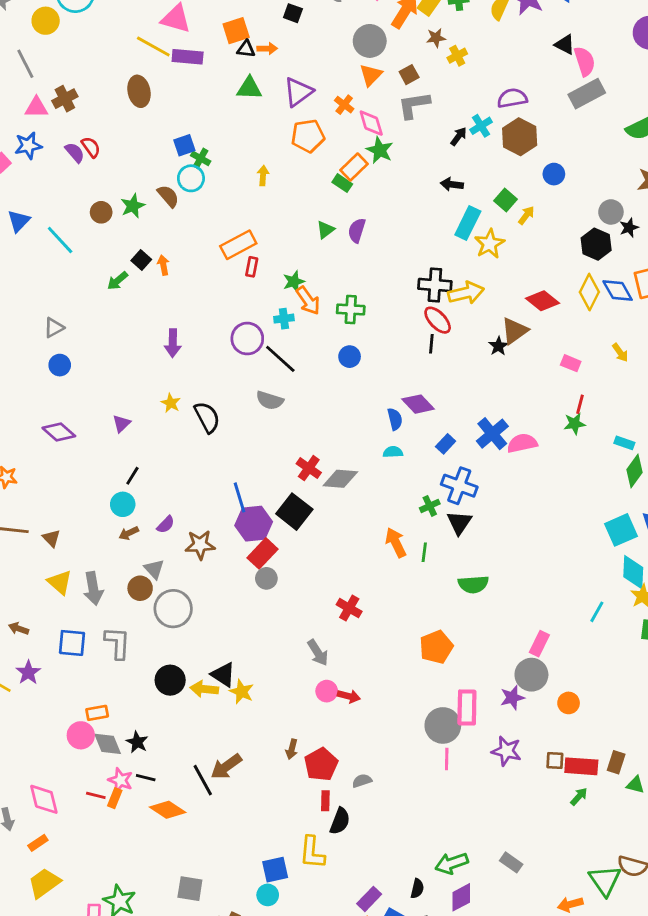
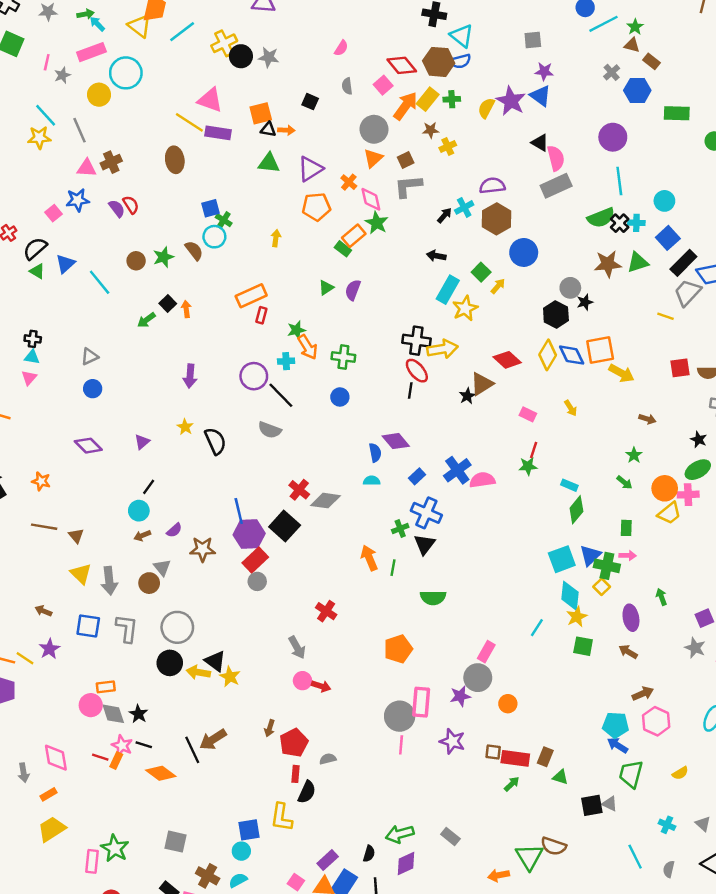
blue circle: (554, 174) -> (524, 252), size x1.5
gray circle: (173, 609) -> (177, 627), moved

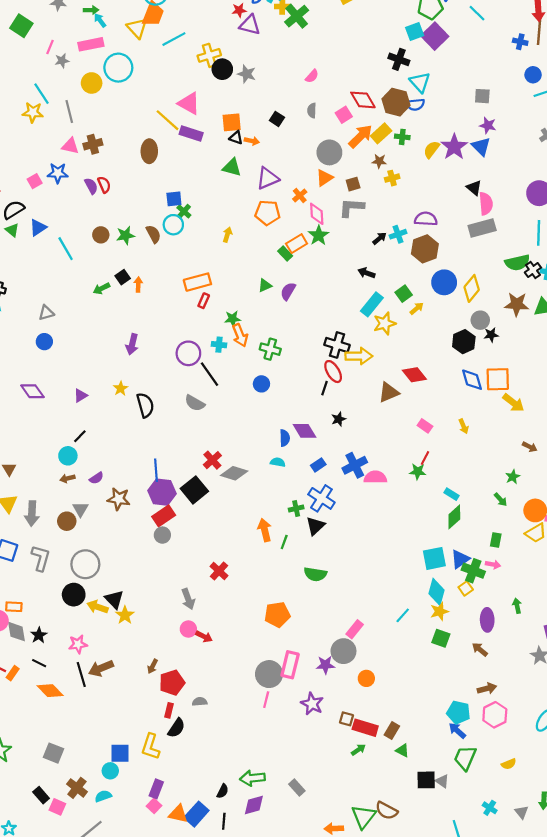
yellow diamond: (548, 355) -> (472, 288), moved
black star: (467, 396) -> (339, 419), moved
pink star: (122, 745) -> (78, 644), moved, turned 30
purple rectangle: (328, 860) -> (156, 789), moved, turned -36

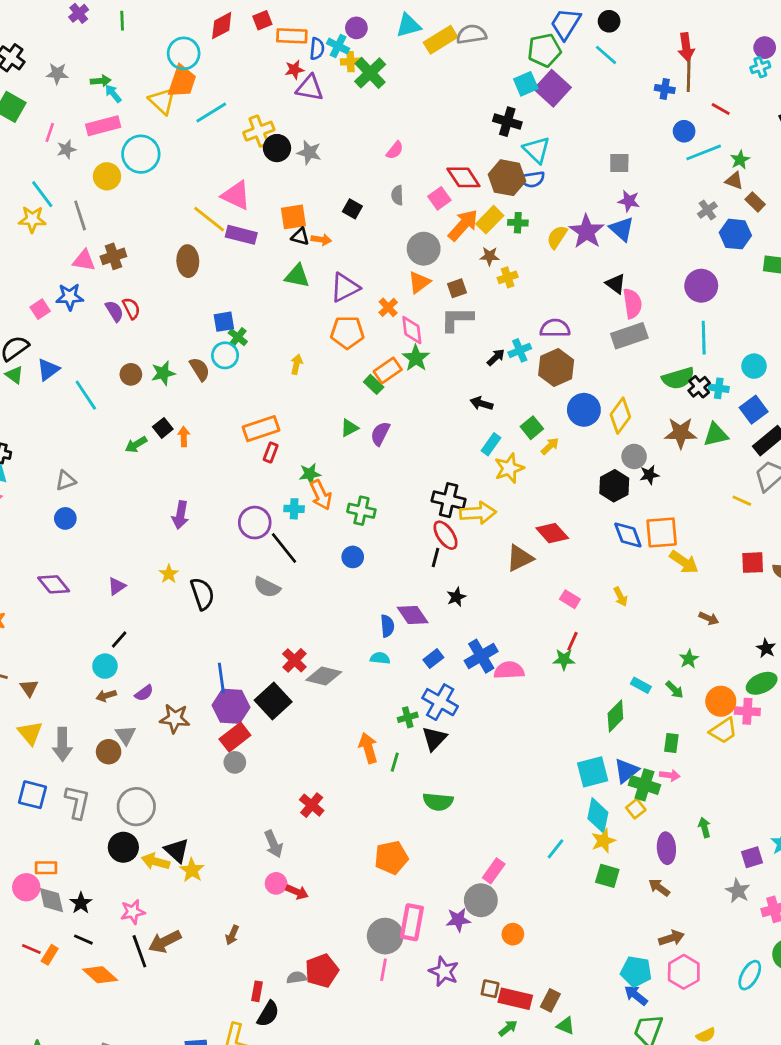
cyan rectangle: (372, 304) -> (491, 444), size x0.7
cyan rectangle: (452, 494) -> (641, 685), moved
red pentagon: (172, 683) -> (322, 971), moved

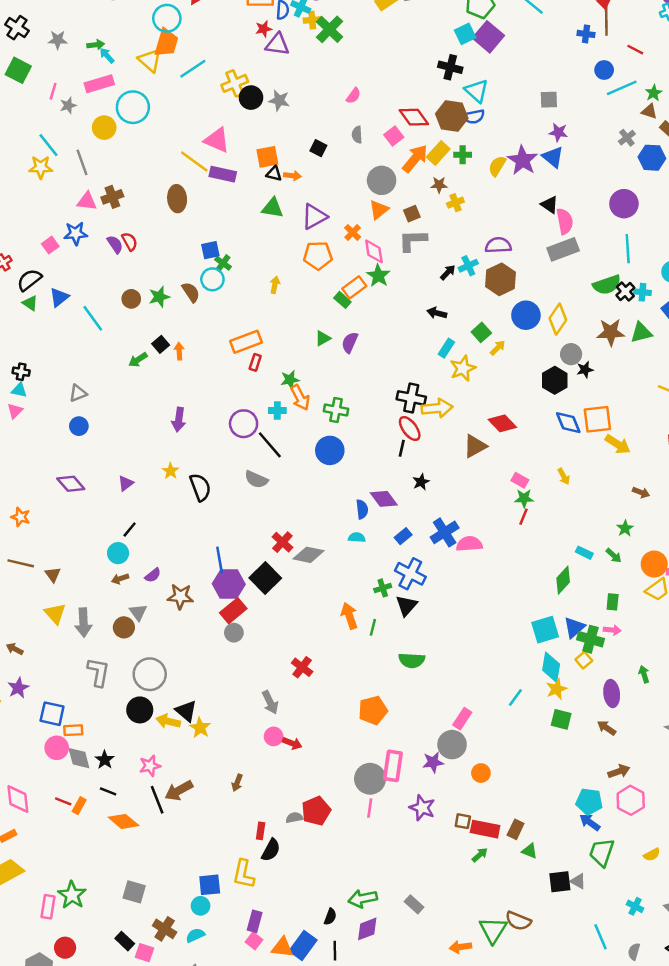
blue circle: (353, 557) -> (330, 450), size x1.5
green star: (564, 659) -> (524, 498), moved
blue square: (33, 795) -> (52, 714), moved

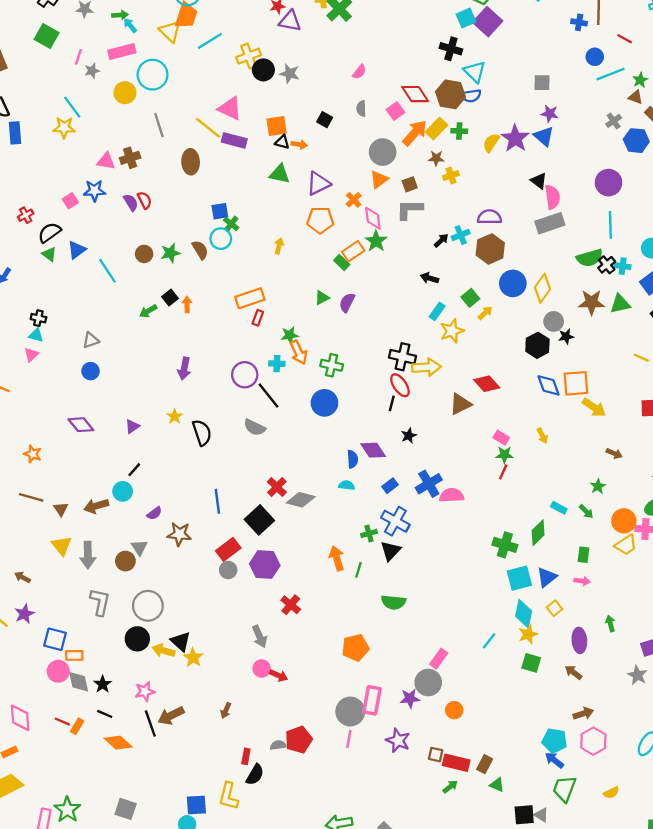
gray line: (82, 162) -> (159, 125), moved
brown arrow: (120, 579) -> (96, 506), moved, size x1.5
purple hexagon: (229, 584) -> (265, 565), moved
green cross: (590, 639) -> (505, 545), moved

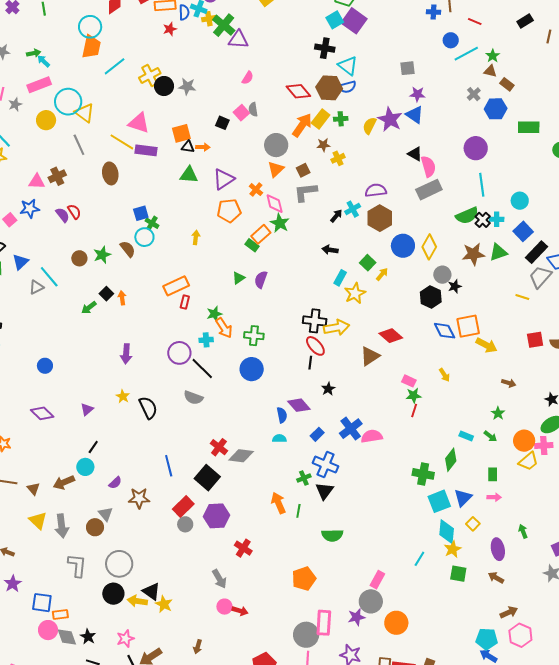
purple triangle: (290, 21) -> (238, 40), moved
yellow triangle: (170, 31) -> (84, 113), moved
pink square: (396, 111) -> (241, 113), moved
gray triangle: (91, 340) -> (36, 287), moved
orange circle: (454, 710) -> (396, 623), size x1.5

